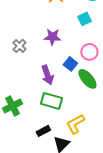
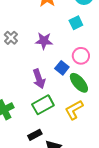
gray cross: (19, 46) -> (11, 38), moved
green rectangle: (51, 101) -> (43, 105), turned -45
yellow L-shape: (75, 124) -> (74, 110), moved

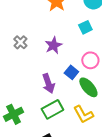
purple star: (44, 41) -> (53, 45), turned -30
yellow L-shape: (74, 110) -> (83, 114), turned -90

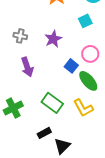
gray cross: (20, 42) -> (20, 36), turned -32
purple arrow: (48, 83) -> (27, 67), moved
green rectangle: (52, 109) -> (52, 103), turned 65

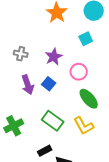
pink circle: (90, 54) -> (79, 72), moved
blue square: (71, 66) -> (49, 84), moved

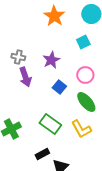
pink circle: (79, 72) -> (85, 75), moved
blue square: (49, 84) -> (59, 87), moved
purple arrow: (28, 85) -> (25, 77), moved

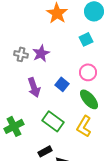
purple star: (51, 60) -> (41, 53), moved
purple arrow: (25, 77) -> (34, 87), moved
yellow L-shape: (81, 129) -> (84, 126), turned 60

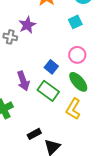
purple star: (41, 53) -> (27, 25), moved
purple arrow: (34, 87) -> (23, 81), moved
green rectangle: (53, 121) -> (48, 91), moved

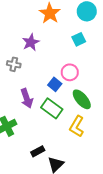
gray cross: (10, 37) -> (14, 64), moved
pink circle: (77, 55) -> (70, 72), moved

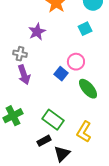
purple arrow: (27, 98) -> (24, 75), moved
green rectangle: (52, 108) -> (53, 120), moved
yellow L-shape: (77, 126) -> (84, 132), moved

